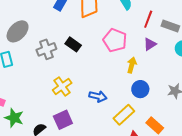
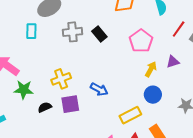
purple triangle: (150, 44) -> (173, 62), moved
yellow cross: (62, 86) -> (61, 79), moved
blue arrow: (98, 96) -> (99, 89), moved
green star: (14, 118) -> (24, 90), turned -30

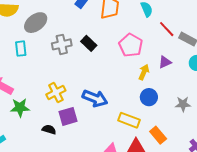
red line: (179, 29) -> (167, 29), turned -72
blue arrow: (99, 89) -> (95, 98), size x1.4
black semicircle: (45, 107) -> (49, 130), moved, turned 48
yellow rectangle: (130, 115) -> (129, 120), turned 55

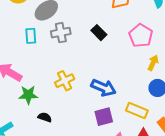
gray cross: (62, 44) -> (61, 33), moved
purple square: (68, 116) -> (104, 117), moved
black semicircle: (49, 130) -> (45, 117), moved

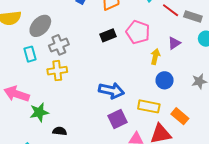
black rectangle: (99, 33) -> (108, 35), moved, turned -56
yellow cross: (65, 81) -> (57, 71), moved, turned 30

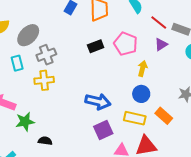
purple triangle: (174, 43) -> (161, 44), moved
blue circle: (165, 80) -> (141, 94), moved
orange rectangle: (180, 116) -> (164, 116), moved

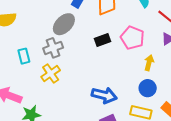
gray ellipse: (28, 35) -> (64, 24), moved
yellow cross: (44, 80) -> (51, 74), turned -30

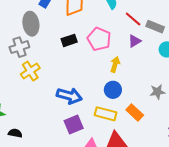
gray ellipse: (64, 24) -> (31, 24), turned -55
yellow cross: (51, 74) -> (30, 71), moved

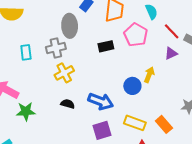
pink pentagon: (99, 39) -> (136, 35), moved
blue circle: (113, 90) -> (132, 86), moved
black semicircle: (15, 133) -> (68, 104), moved

